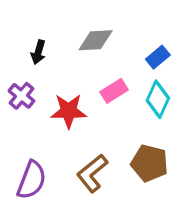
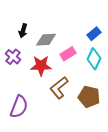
gray diamond: (96, 40) -> (46, 40), moved
brown L-shape: (92, 173) -> (59, 88), moved

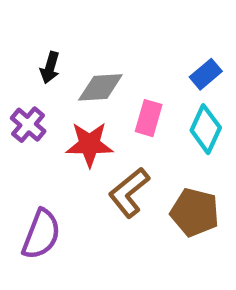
pink rectangle: (68, 54) -> (149, 118), turned -42

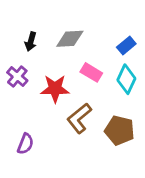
gray diamond: (100, 87) -> (70, 39), moved
pink rectangle: (149, 118) -> (91, 72), turned -75
purple semicircle: (41, 234) -> (25, 144), size x0.7

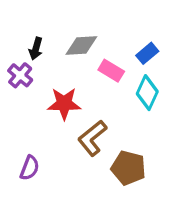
pink rectangle: (91, 72) -> (111, 71), moved
purple cross: (17, 76) -> (20, 75), moved
brown pentagon: (120, 130) -> (128, 168), moved

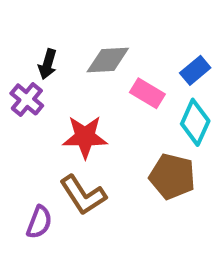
brown L-shape: (92, 138) -> (83, 195), moved, turned -84
brown pentagon: (128, 168) -> (172, 176), moved

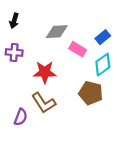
black arrow: (48, 64) -> (14, 21), moved
purple cross: (27, 99) -> (14, 52), turned -35
cyan diamond: (195, 122) -> (103, 65), turned 30

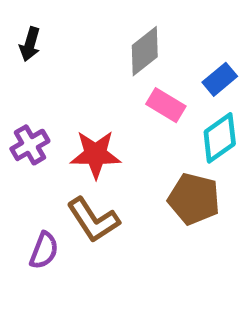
gray diamond: (57, 32) -> (145, 51), moved, turned -35
purple cross: (14, 52) -> (30, 145), moved, turned -35

